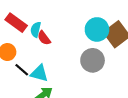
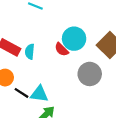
cyan circle: (97, 29) -> (74, 39), moved
red semicircle: (44, 38) -> (62, 49), moved

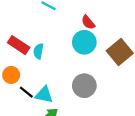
red semicircle: (62, 49) -> (88, 22), moved
gray circle: (90, 74) -> (84, 86), moved

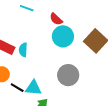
red semicircle: (88, 22) -> (56, 19), moved

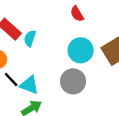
cyan circle: (63, 36) -> (81, 50), moved

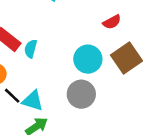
red semicircle: (77, 14) -> (112, 22), moved, turned -84

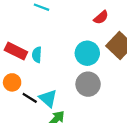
cyan triangle: (33, 101) -> (48, 98), turned 36

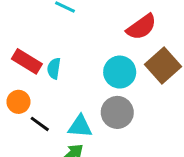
red semicircle: (101, 17) -> (141, 27), size x1.5
cyan triangle: (48, 98) -> (80, 126), moved, turned -42

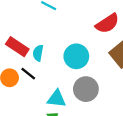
cyan circle: (120, 72) -> (76, 56), moved
black line: (40, 124) -> (28, 74), moved

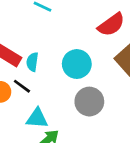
cyan triangle: (57, 99) -> (37, 118), moved

